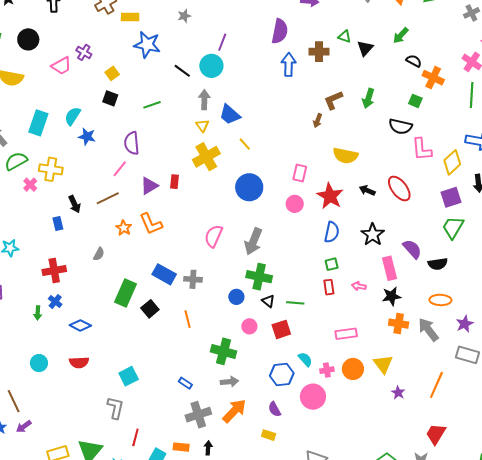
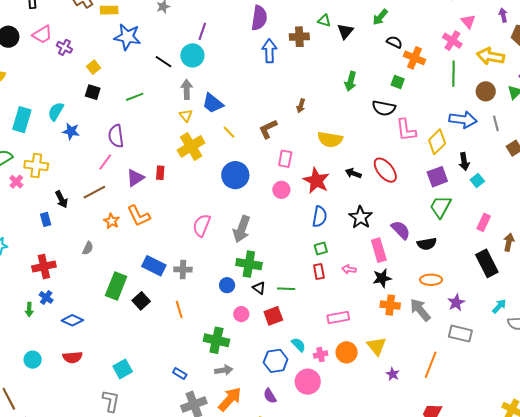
pink trapezoid: (61, 66) -> (42, 34), moved
brown L-shape: (333, 100) -> (268, 129), moved

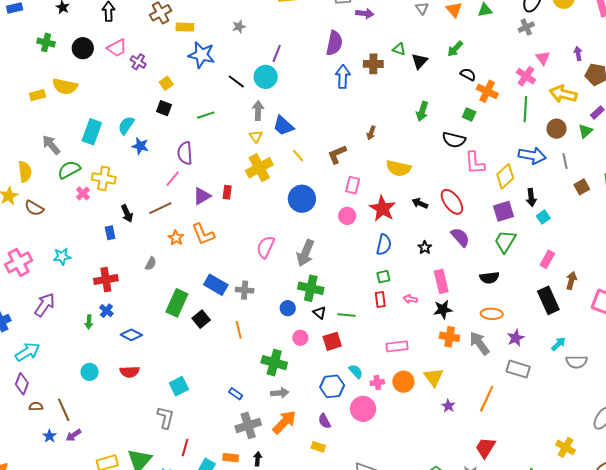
black star: (361, 217) -> (425, 248), size x0.6
purple semicircle: (401, 230) -> (460, 237), moved

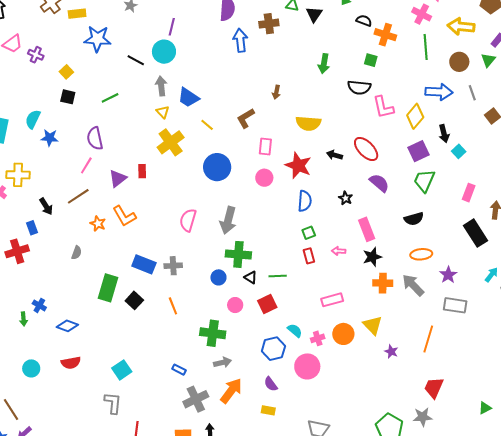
red cross: (106, 280) -> (17, 251), moved

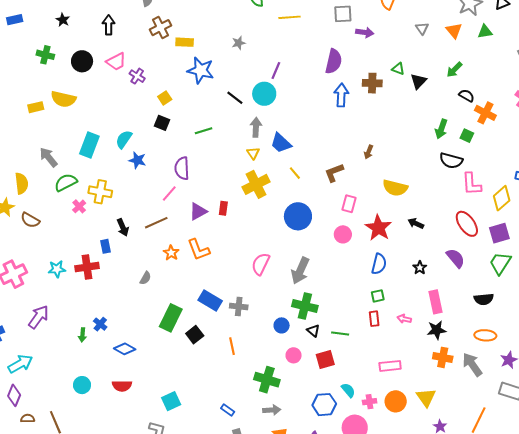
green arrow: (324, 64) -> (441, 129), moved
red ellipse: (366, 149) -> (467, 224), moved

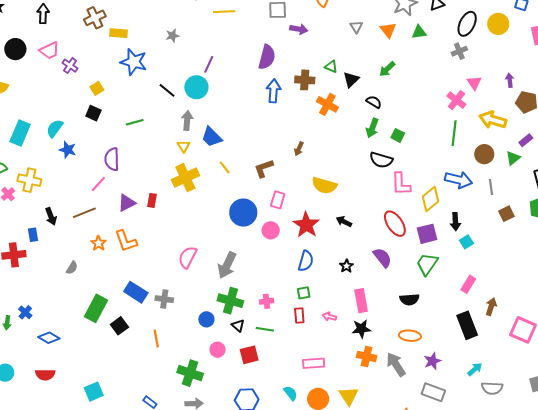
black semicircle: (467, 96) -> (374, 102), moved
orange cross: (485, 113) -> (327, 104), moved
blue circle: (298, 216) -> (243, 213), moved
cyan semicircle: (348, 390) -> (291, 393), moved
pink cross: (370, 402) -> (267, 301), moved

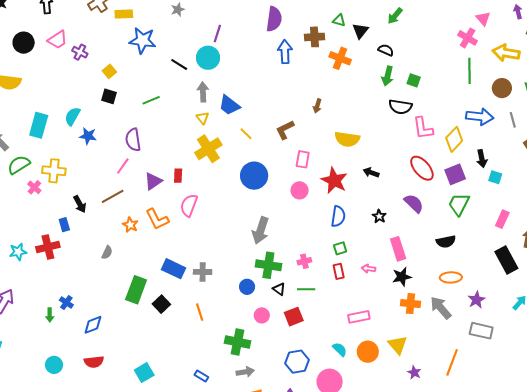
blue circle: (243, 213) -> (254, 176), moved
cyan square: (466, 242) -> (495, 177), turned -32
pink semicircle: (188, 257) -> (189, 205), moved
blue diamond: (49, 338) -> (93, 325), turned -45

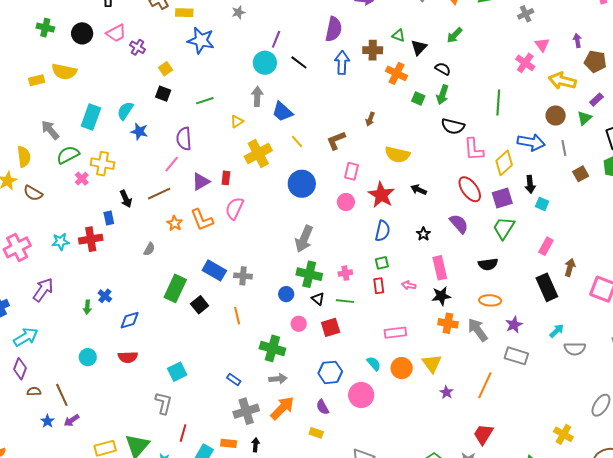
black line: (179, 65) -> (299, 62), moved
green line: (469, 71) -> (498, 103), moved
green square: (414, 80) -> (418, 99), moved
yellow triangle: (203, 118) -> (237, 121), moved, turned 32

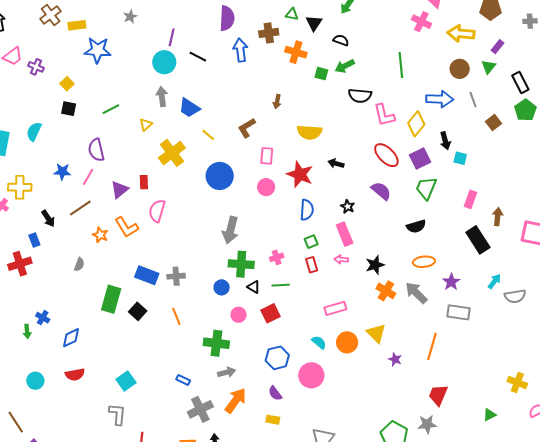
green arrow: (442, 95) -> (345, 66), turned 54
blue star: (139, 131) -> (62, 172), moved
pink rectangle: (440, 268) -> (345, 234), moved
orange cross: (448, 323) -> (386, 291), turned 30

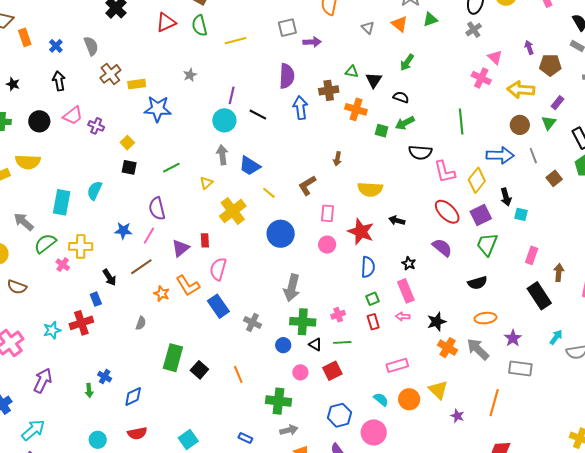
blue rectangle: (147, 275) -> (218, 306), moved, turned 35
gray cross: (176, 276) -> (252, 322), moved, turned 30

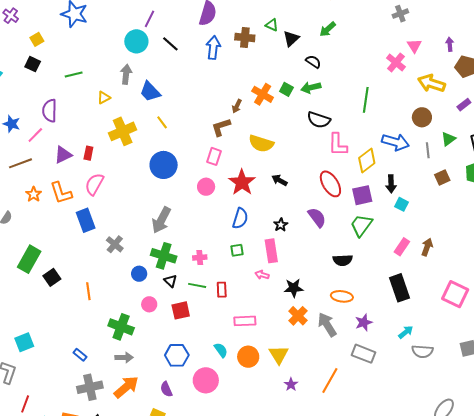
orange cross: (356, 109) -> (263, 94), moved
green triangle: (549, 123) -> (448, 139), moved
brown L-shape: (307, 185) -> (221, 127), moved
brown arrow: (559, 272) -> (427, 247), moved
red rectangle: (373, 322) -> (222, 290), moved

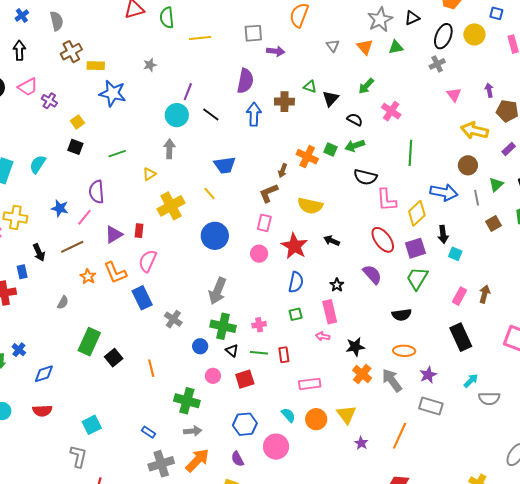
pink cross: (396, 62) -> (391, 111), moved
blue trapezoid: (150, 92) -> (225, 165), moved, turned -50

